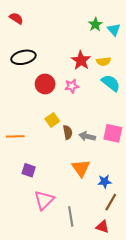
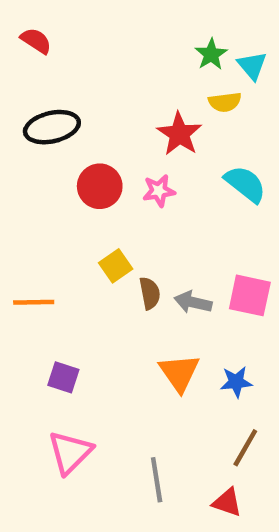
yellow semicircle: (104, 61) -> (225, 102), moved
blue star: (105, 182) -> (236, 382), moved
pink triangle: (44, 200) -> (70, 452), moved

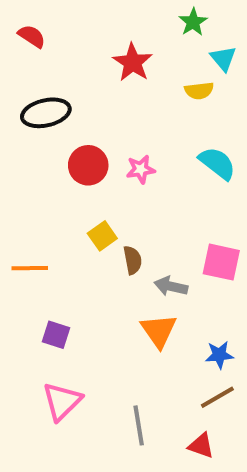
green star: (211, 54) -> (193, 22), moved
red star: (179, 134) -> (133, 62), moved
gray arrow: (193, 302) -> (171, 286), moved
blue star: (236, 382) -> (219, 355), moved
brown line: (245, 448) -> (217, 397), turned 30

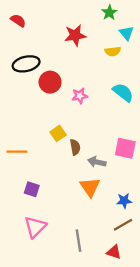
red star: (133, 62) -> (75, 35), turned 30
red circle: (88, 165) -> (50, 82), moved

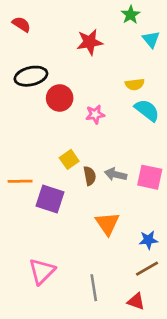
yellow semicircle: (113, 51) -> (135, 84), moved
gray arrow: (97, 162) -> (116, 174), moved
purple square: (32, 189) -> (50, 199), moved, size x1.5

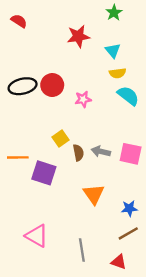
cyan triangle: (151, 39) -> (113, 51), moved
black ellipse: (31, 76) -> (23, 86), moved
pink triangle: (42, 271) -> (37, 236), turned -45

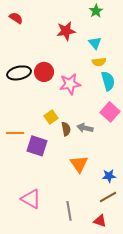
cyan semicircle: (128, 96) -> (108, 81), turned 36
pink star: (83, 99) -> (70, 84), size x1.5
pink square: (131, 154) -> (110, 112), moved, turned 30

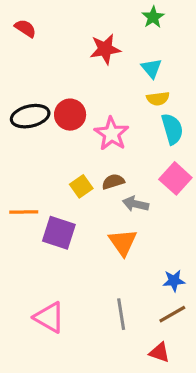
pink star: (70, 84) -> (112, 134), turned -30
brown semicircle: (66, 129) -> (113, 182), moved, turned -96
orange triangle: (79, 164) -> (123, 242), moved
gray line: (69, 211) -> (121, 314), moved

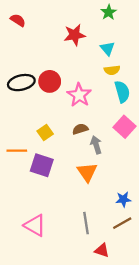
yellow square: (81, 186) -> (45, 132), moved
gray arrow: (136, 204) -> (96, 145), turned 60
red triangle: (159, 352) -> (102, 250), moved

